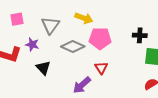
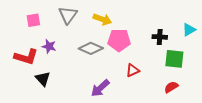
gray triangle: (50, 25) -> (68, 15), moved
black triangle: (43, 68) -> (43, 79), moved
red triangle: (101, 68) -> (133, 70), moved, turned 40

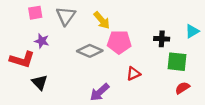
yellow arrow: (102, 19) -> (102, 20), turned 30
pink square: (33, 20) -> (35, 13), moved
purple star: (49, 46) -> (42, 41), moved
red semicircle: (171, 87) -> (182, 88), moved

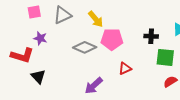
gray triangle: (66, 16) -> (62, 15), turned 30

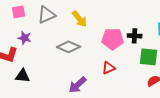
pink pentagon: (112, 39) -> (113, 39), moved
black triangle: (38, 77) -> (23, 76), turned -42

